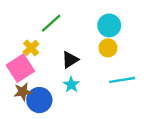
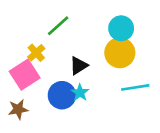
yellow circle: (108, 48) -> (120, 53), size x1.5
brown star: (23, 92) -> (18, 109), moved
blue circle: (39, 100) -> (62, 95), moved

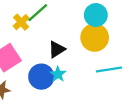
yellow cross: (36, 53) -> (21, 22), moved

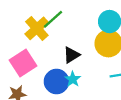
yellow cross: (21, 22) -> (37, 28), size x1.5

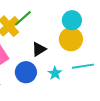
cyan star: (73, 79) -> (55, 73), moved

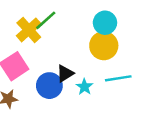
black triangle: (39, 49) -> (65, 73), moved

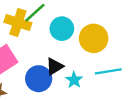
cyan circle: (105, 23) -> (62, 29), moved
yellow cross: (29, 30) -> (18, 22), turned -30

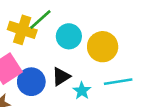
blue circle: (39, 79) -> (31, 82), moved

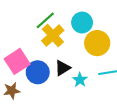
yellow cross: (22, 30) -> (53, 35), moved, turned 30
cyan circle: (69, 36) -> (82, 23), moved

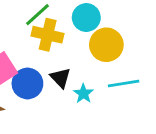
yellow cross: (53, 35) -> (48, 35), turned -35
black triangle: (63, 68) -> (60, 78), turned -42

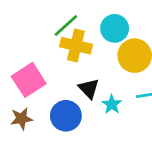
blue circle: (27, 83) -> (66, 116), moved

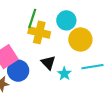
green line: (66, 26) -> (32, 18), turned -30
blue circle: (66, 116) -> (18, 71), moved

